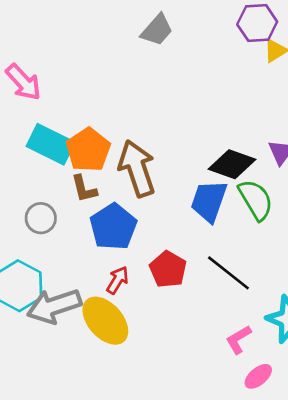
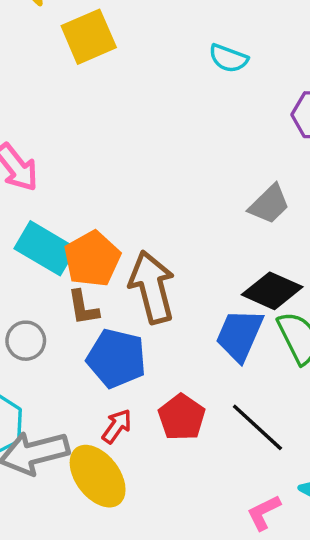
gray trapezoid: (157, 30) -> (269, 204), moved
blue pentagon: (113, 227) -> (116, 358), turned -30

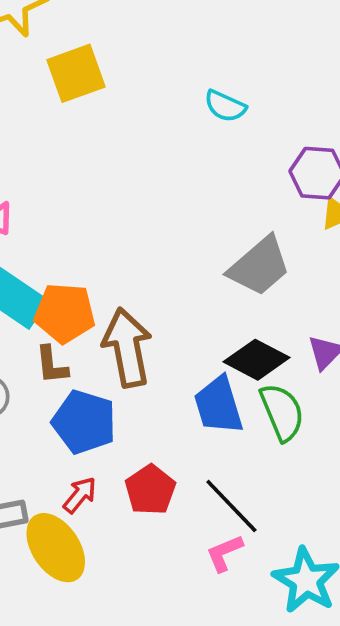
gray trapezoid: (269, 204) -> (259, 266), size x1.4
orange pentagon: (92, 259) -> (65, 313), turned 30
blue trapezoid: (240, 335) -> (218, 405), turned -44
pink L-shape: (264, 512) -> (224, 553), moved

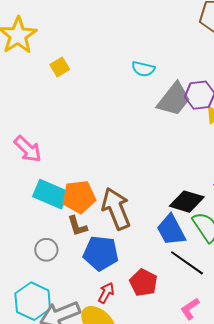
yellow square: (76, 73) -> (60, 67), size x0.6
gray trapezoid: (259, 266) -> (174, 99), moved
black line: (231, 506) -> (187, 263), moved

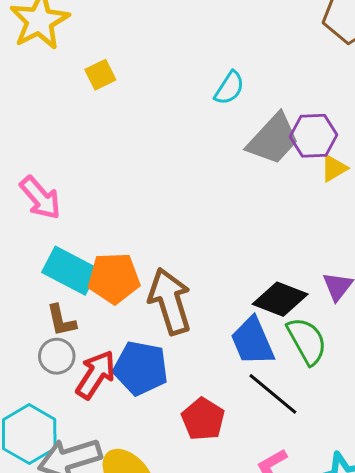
cyan semicircle: (143, 69) -> (229, 88), turned -75
brown L-shape: (77, 226) -> (61, 320), moved
red arrow: (106, 293) -> (96, 375), moved, size x1.5

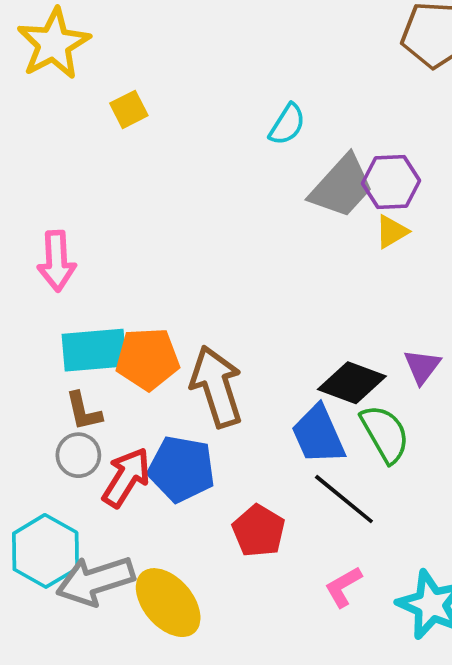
yellow triangle: (334, 168) -> (392, 232), moved
pink arrow: (40, 198) -> (57, 261), turned 39
cyan rectangle: (70, 271) -> (94, 350), turned -32

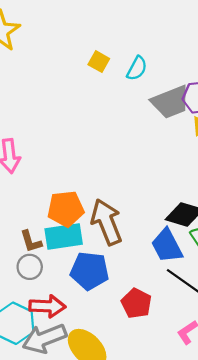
yellow square: (129, 109) -> (99, 62), moved, turned -30
gray trapezoid: (341, 187) -> (171, 102), turned 30
cyan rectangle: (94, 350) -> (64, 237), moved
red arrow: (126, 477) -> (47, 306), moved, turned 64

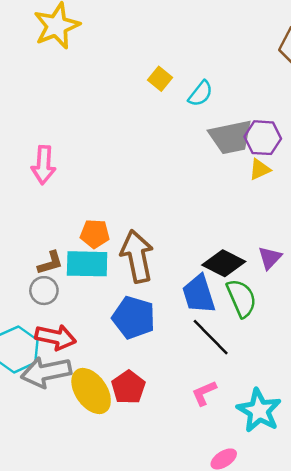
orange pentagon: (66, 209) -> (95, 234), size x0.7
brown L-shape: (31, 241) -> (50, 263), turned -100
blue pentagon: (90, 271) -> (134, 317), moved
red pentagon: (136, 303) -> (128, 387), moved

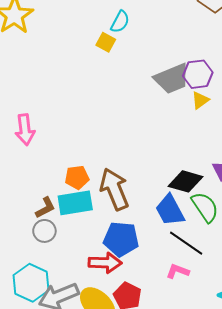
cyan semicircle: (200, 94) -> (120, 22), moved
red arrow: (56, 337) -> (105, 263), moved
pink L-shape: (204, 393) -> (178, 271), moved, turned 55

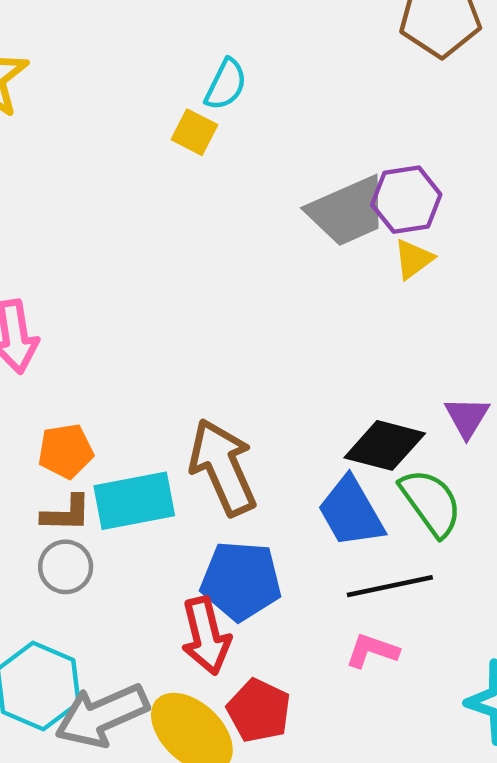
orange pentagon: (77, 177) -> (66, 451), moved
brown L-shape: (45, 208) -> (66, 514), turned 30
black line: (186, 243) -> (390, 586), turned -45
red arrow: (105, 263) -> (206, 636), turned 76

